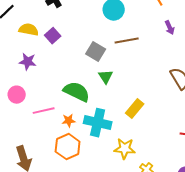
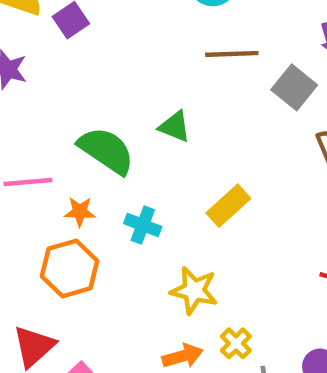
gray square: (96, 52) -> (294, 87), moved
green triangle: (106, 77) -> (175, 127), turned -42
cyan cross: (98, 123) -> (143, 225), size x0.6

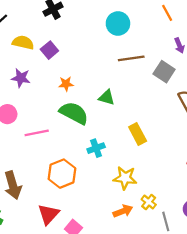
yellow rectangle: (228, 206) -> (138, 134), turned -70
orange star: (80, 212) -> (66, 84), moved
cyan cross: (143, 225) -> (96, 148), turned -35

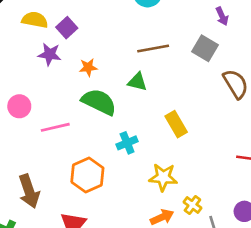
brown line: (131, 58) -> (153, 48), moved
purple star: (21, 78) -> (50, 54), moved

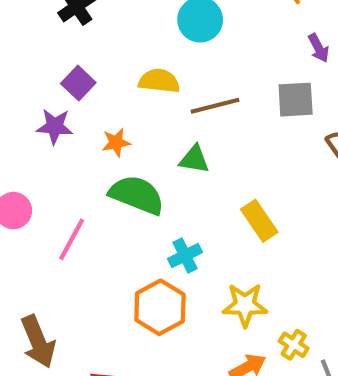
yellow semicircle: (35, 20) -> (159, 81), moved
gray square: (205, 48) -> (296, 100), turned -30
pink line: (55, 127) -> (72, 239), turned -44
orange hexagon: (87, 175) -> (160, 307), moved

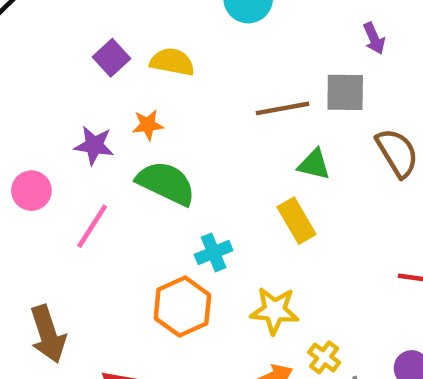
yellow semicircle: (159, 81) -> (172, 62), moved
brown line: (215, 106) -> (282, 108), moved
purple star: (55, 126) -> (94, 145), moved
green triangle: (194, 159) -> (314, 164), moved

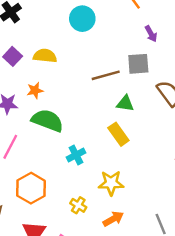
orange hexagon: (182, 307) -> (31, 188), moved
yellow cross: (324, 357) -> (78, 205), moved

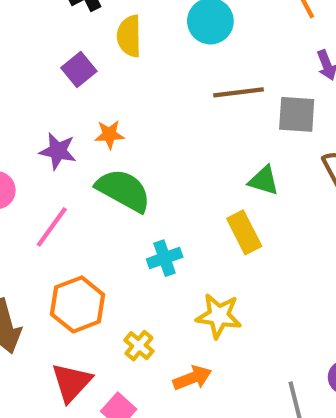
yellow semicircle: (45, 56) -> (129, 36), moved, turned -105
brown line: (106, 75) -> (239, 92), moved
yellow cross: (78, 205) -> (139, 346), moved
orange arrow: (113, 219) -> (192, 378), moved

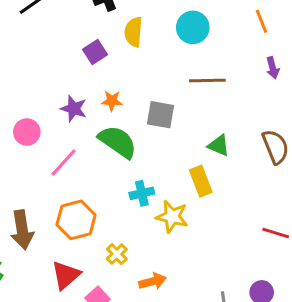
gray square: (297, 114) -> (160, 115), moved
yellow star: (219, 316) -> (172, 217), moved

